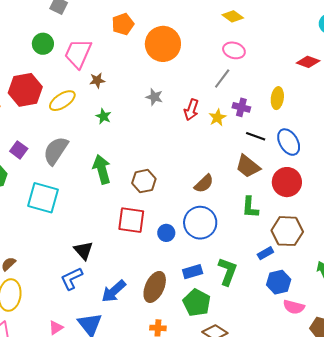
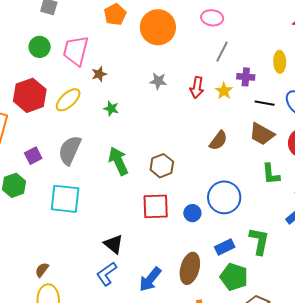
pink ellipse: (234, 50) -> (212, 18), moved
purple square: (19, 150) -> (33, 156), turned 36
brown semicircle: (204, 184) -> (218, 141), moved

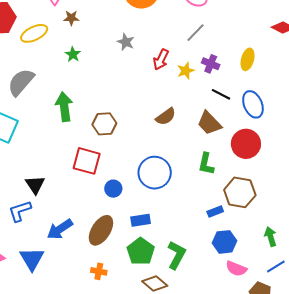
blue circle: (192, 213) -> (113, 189), moved
green L-shape: (259, 241) -> (176, 255), moved

